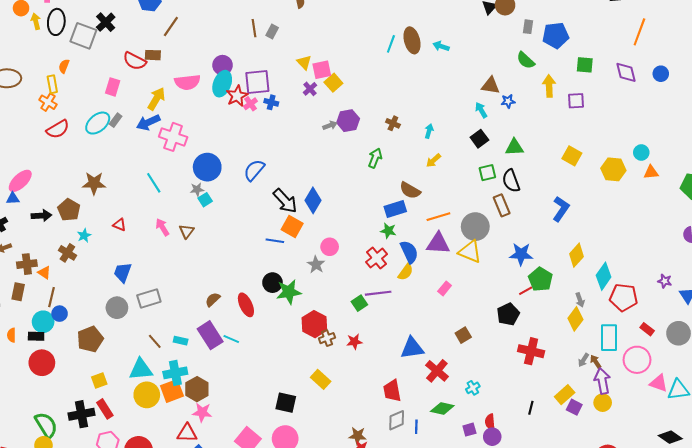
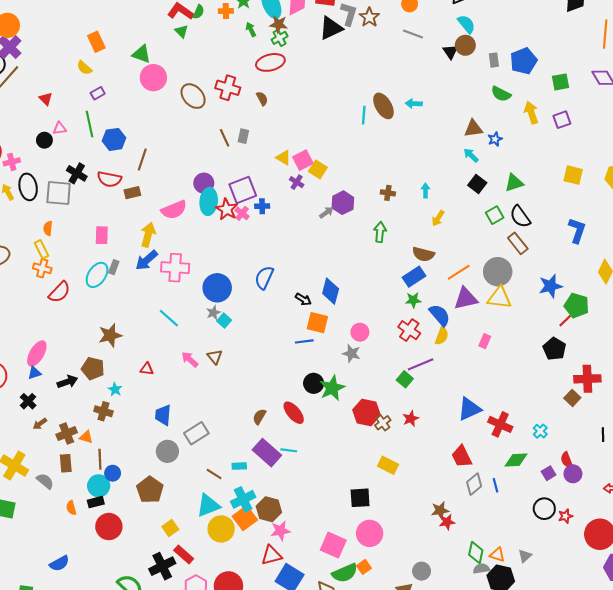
red semicircle: (135, 61) -> (109, 179), moved
black arrow: (285, 201) -> (303, 299), size x0.6
brown square: (463, 335) -> (572, 398), moved

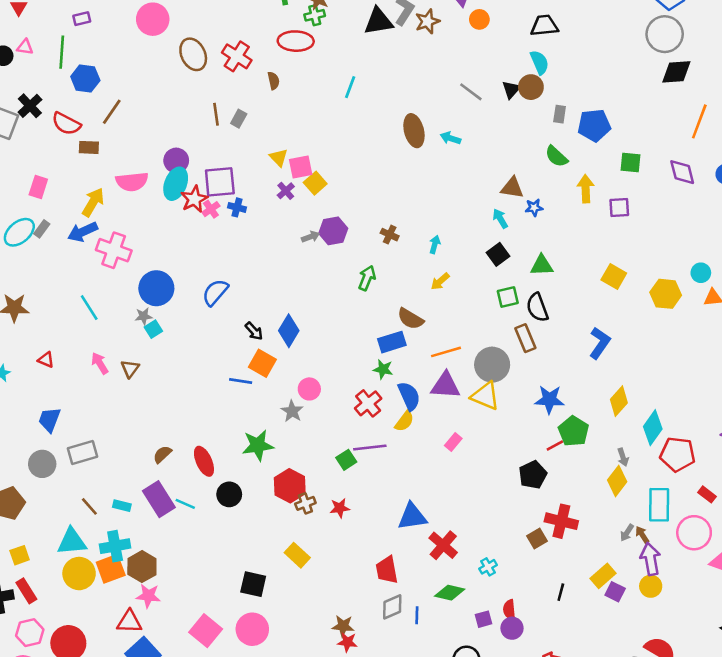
gray line: (413, 34) -> (471, 92), moved
cyan line: (364, 115) -> (350, 87), moved
black circle: (314, 383) -> (229, 494), moved

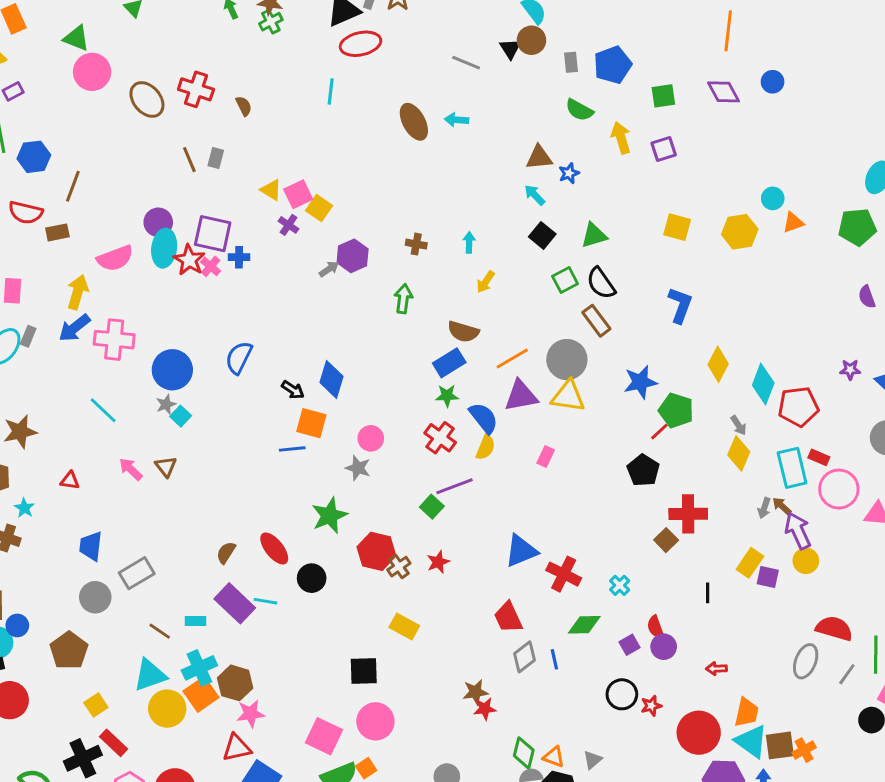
red ellipse: (296, 41) -> (361, 44), moved
purple square: (220, 182) -> (213, 234), turned 32
red rectangle: (707, 494) -> (819, 457), moved

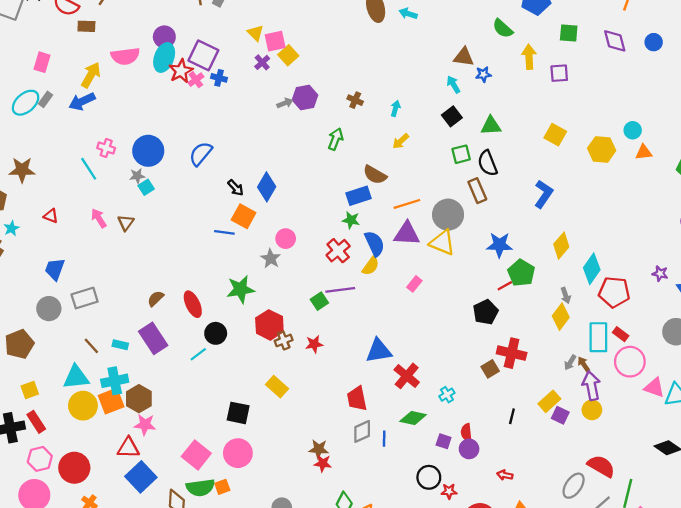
pink cross: (114, 340) -> (106, 148), moved, size x0.6
cyan line: (266, 601) -> (198, 354), moved, turned -60
purple square: (629, 645) -> (444, 441), turned 35

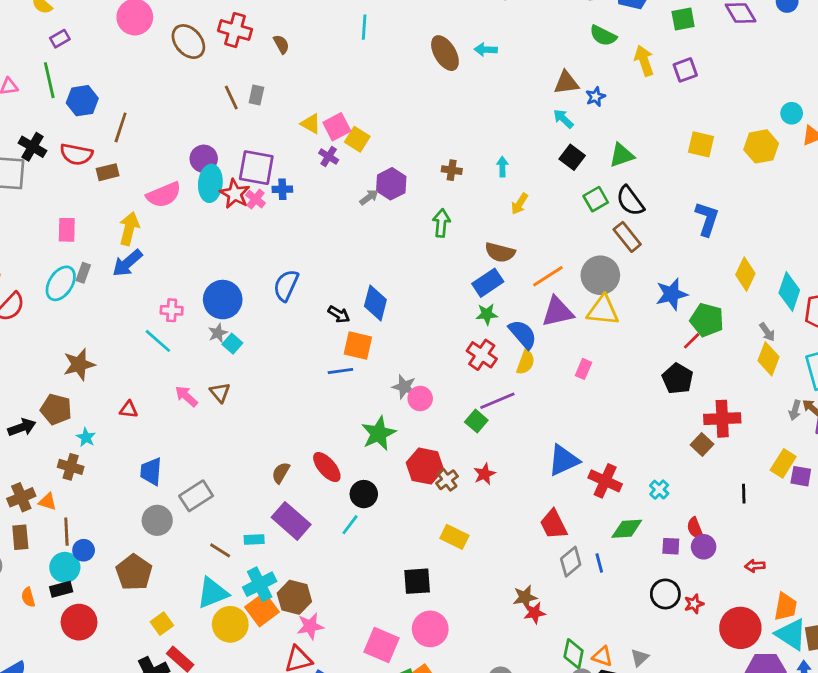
pink circle: (286, 239) -> (420, 398), moved

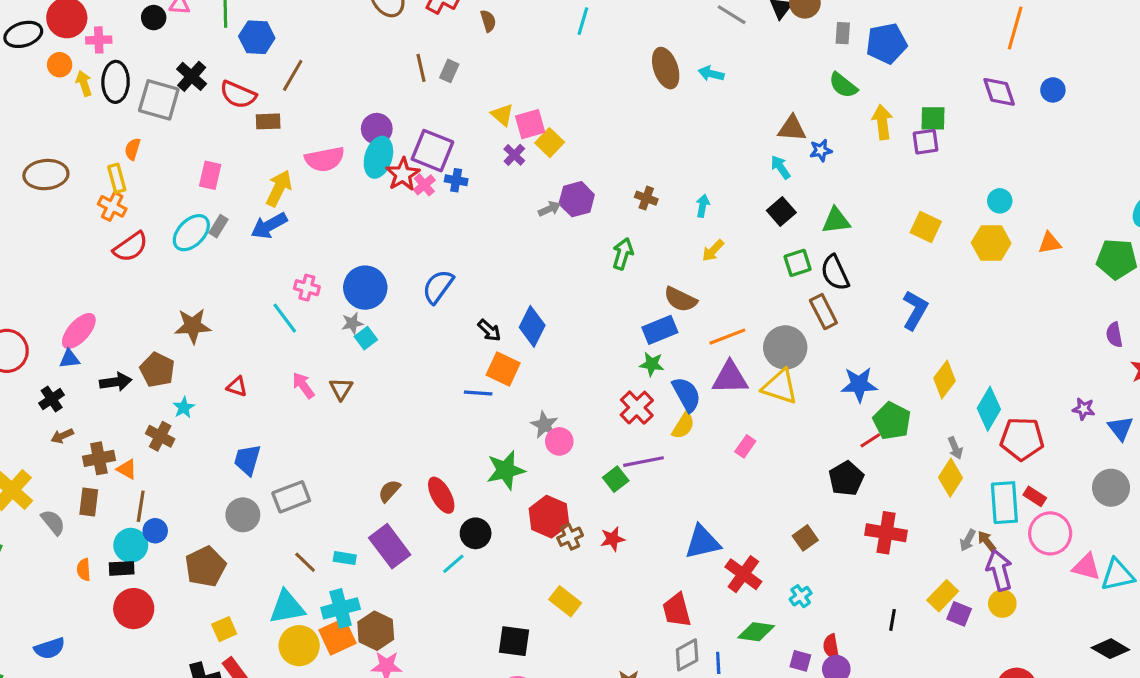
green square: (683, 19) -> (933, 118), moved
cyan circle: (792, 113) -> (1000, 201), moved
brown square: (702, 445) -> (805, 538), moved

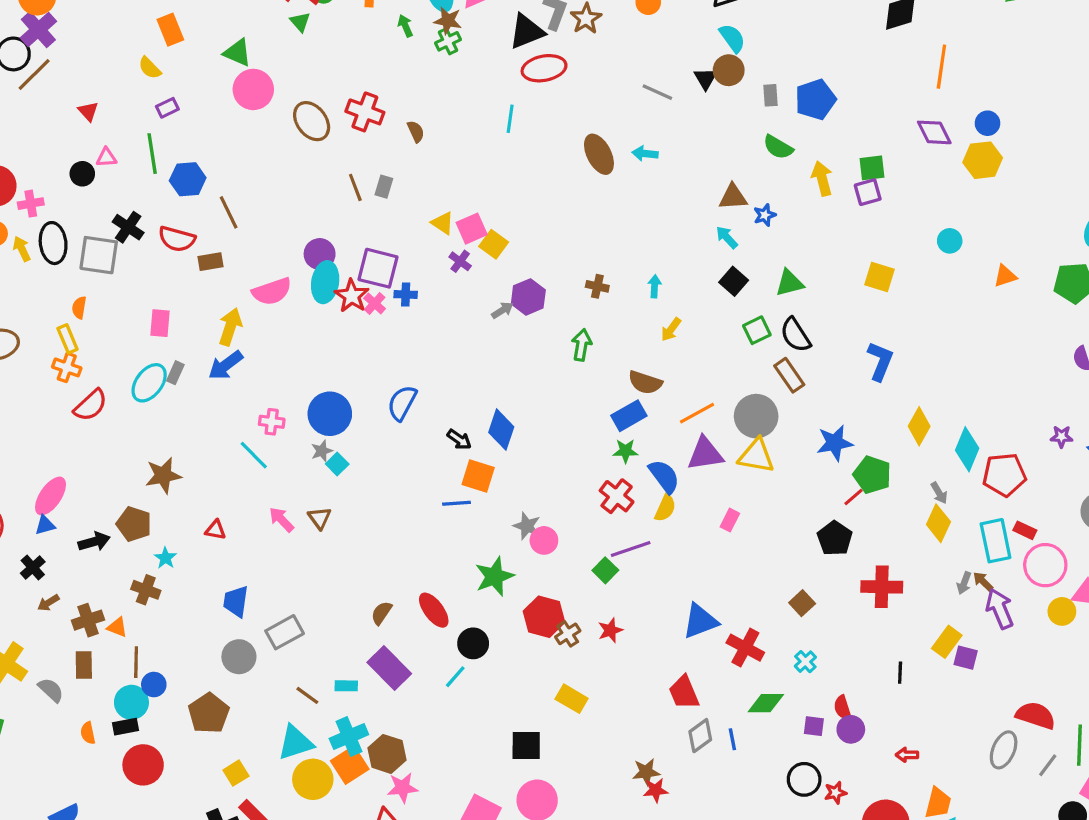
brown line: (293, 75) -> (229, 212), turned -48
yellow hexagon: (991, 243) -> (983, 160), moved
yellow circle: (1002, 604) -> (1062, 611), moved

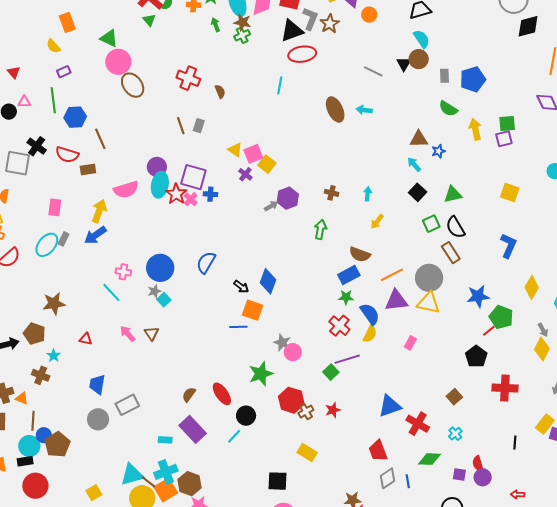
brown ellipse: (312, 121) -> (133, 85), moved
brown line: (307, 695) -> (148, 482), moved
brown pentagon: (209, 713) -> (57, 445), moved

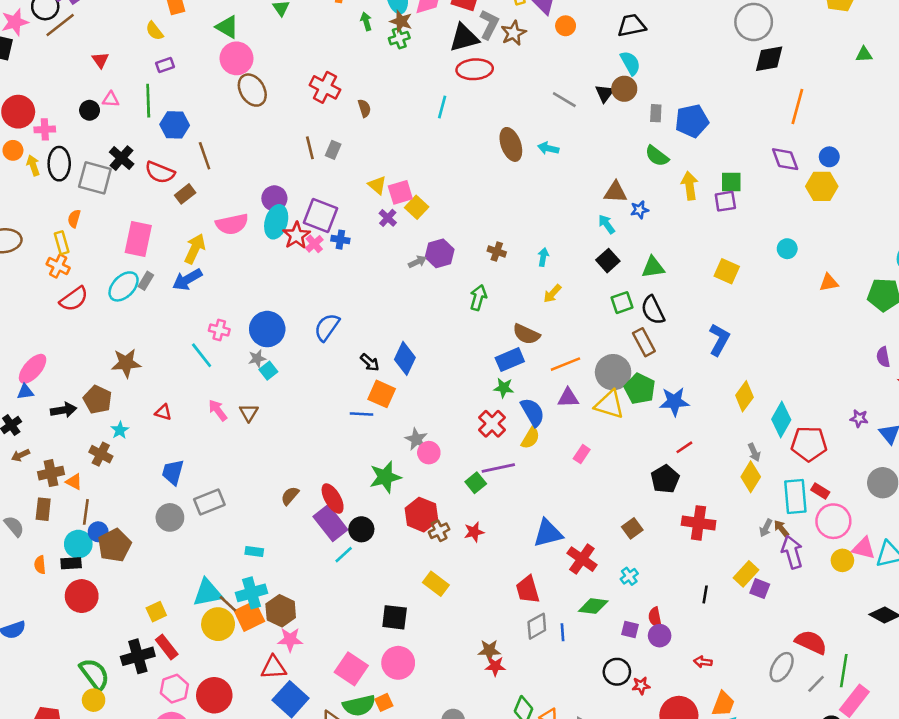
brown rectangle: (88, 170) -> (185, 194), turned -35
pink rectangle: (55, 207) -> (138, 239), size x1.5
purple triangle: (396, 301) -> (568, 398), size x0.7
green pentagon: (501, 317) -> (640, 389), moved
purple rectangle: (193, 429) -> (330, 523), moved

